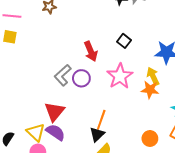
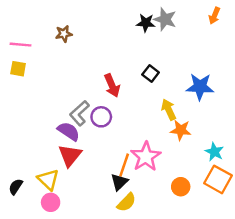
pink star: (120, 76) -> (146, 157), moved
yellow arrow: (153, 76) -> (169, 110), moved
purple semicircle: (55, 132) -> (69, 131), moved

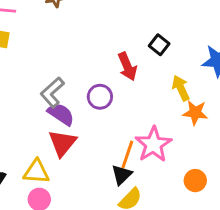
red arrow: (112, 86) -> (127, 66), moved
gray L-shape: (79, 113) -> (52, 92), moved
yellow triangle: (48, 179) -> (36, 172), turned -40

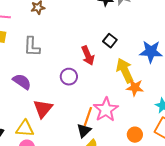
yellow arrow: (181, 88) -> (125, 71), size x1.4
gray L-shape: (52, 92) -> (32, 47), moved, turned -45
purple semicircle: (61, 114) -> (22, 82), moved

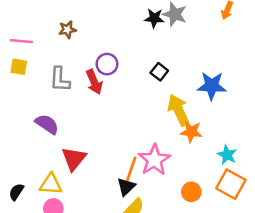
red arrow: (88, 56) -> (94, 82), moved
purple circle: (69, 77) -> (107, 64), moved

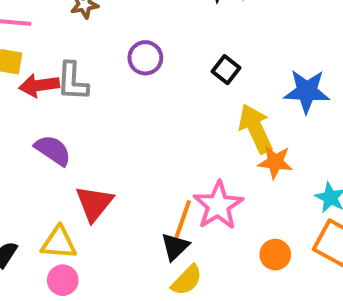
red arrow: (94, 82) -> (39, 85), moved, turned 105

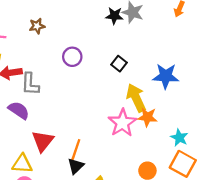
gray L-shape: (73, 81) -> (30, 84), moved
pink star: (218, 205) -> (122, 123), moved
orange line: (183, 219) -> (76, 150), moved
black triangle: (175, 247) -> (76, 166), moved

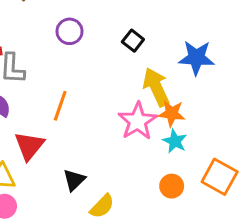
cyan star: (179, 138) -> (175, 141), moved
orange line: (76, 150) -> (60, 106), moved

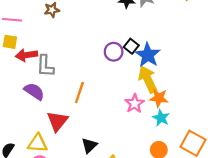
purple circle: (70, 31) -> (114, 52), moved
blue star: (196, 58) -> (148, 55), moved, turned 30
pink star: (138, 121) -> (135, 104), size x0.7

